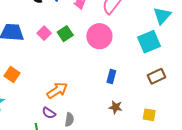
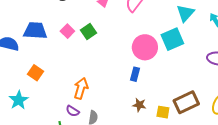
pink circle: (99, 36) -> (145, 47), moved
brown rectangle: (156, 76) -> (186, 102), moved, size x1.4
orange arrow: (57, 90) -> (81, 88), turned -40
yellow square: (149, 115) -> (163, 112), moved

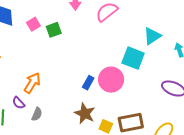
cyan square: (172, 39) -> (133, 58), turned 30
pink circle: (145, 47) -> (111, 80), moved
brown star: (139, 105) -> (85, 113), size x1.5

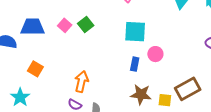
cyan square: (133, 58) -> (135, 32), moved
pink circle: (111, 80) -> (155, 54), size x0.6

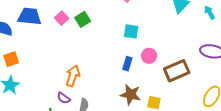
cyan square: (135, 32) -> (131, 31), size x0.7
orange square: (35, 69) -> (11, 59), moved, turned 35
brown rectangle: (188, 89) -> (177, 71), moved

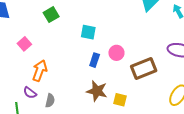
pink square: (62, 18) -> (24, 44), moved
cyan square: (131, 31) -> (88, 32), moved

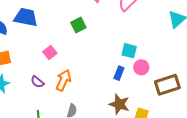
cyan square: (88, 32) -> (129, 51), moved
purple semicircle: (30, 93) -> (37, 82), moved

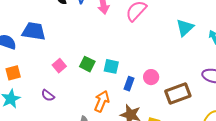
green square: (78, 25) -> (87, 64), moved, turned -35
cyan square: (129, 51) -> (111, 66), moved
orange arrow: (63, 80) -> (102, 101), moved

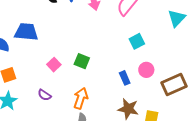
cyan square: (111, 66) -> (137, 41), moved, turned -35
blue rectangle: (129, 84) -> (125, 78), turned -40
orange arrow: (102, 101) -> (81, 98), moved

